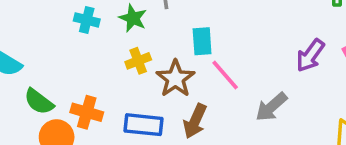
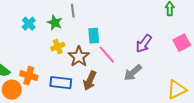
cyan cross: (87, 20) -> (29, 24), turned 32
purple arrow: (310, 55) -> (144, 44), moved

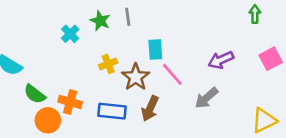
green star: (55, 23) -> (100, 21), moved
purple arrow: (144, 44) -> (221, 60), turned 30

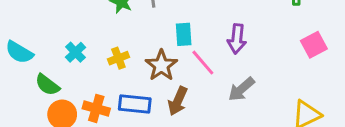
cyan cross: (70, 34) -> (76, 52), moved
purple arrow: (221, 60) -> (237, 39), moved, turned -60
yellow cross: (108, 64) -> (118, 58), moved
orange cross: (70, 102) -> (96, 108), moved

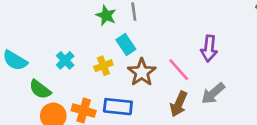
cyan rectangle: (184, 34) -> (126, 45), moved, turned -30
brown arrow: (178, 101) -> (179, 104), moved

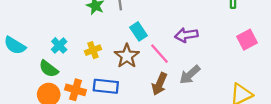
cyan rectangle: (126, 45) -> (138, 31), moved
purple arrow: (209, 49) -> (186, 35), turned 75
green semicircle: (40, 89) -> (49, 69), moved

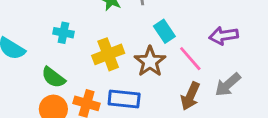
cyan cross: (59, 45) -> (63, 33), moved, turned -35
yellow cross: (93, 50) -> (108, 54), size x1.5

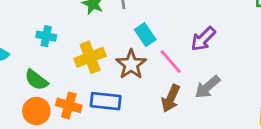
purple arrow: (223, 36) -> (203, 39), turned -36

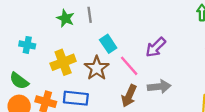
gray arrow: (207, 87) -> (159, 87), turned -145

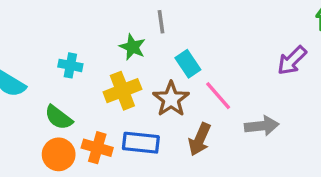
green star: (65, 18) -> (132, 47), moved
purple arrow: (156, 47) -> (292, 60), moved
brown arrow: (129, 96) -> (200, 139), moved

